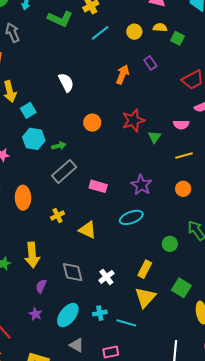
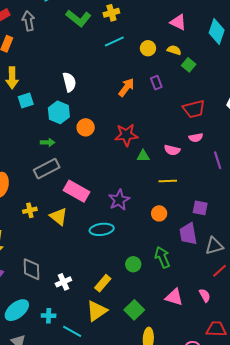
green triangle: (155, 137) -> (143, 156), turned 40
cyan hexagon: (34, 139) -> (59, 112), moved
pink rectangle: (98, 186) -> (77, 191), size x1.4
yellow triangle: (87, 230) -> (59, 217), moved

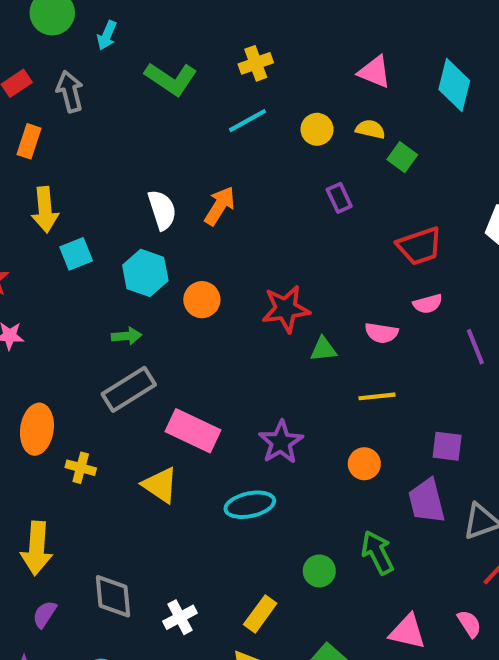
yellow cross: (111, 13) -> (256, 63), moved
orange arrow: (126, 87) -> (220, 206), moved
yellow cross: (30, 210) -> (81, 468), moved, turned 32

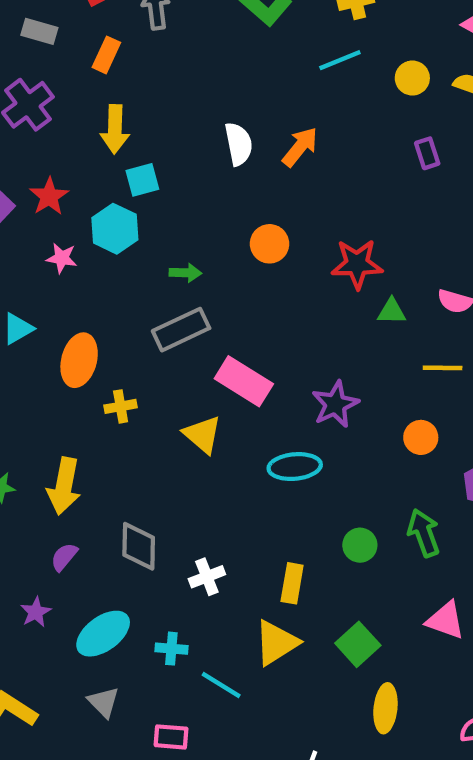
cyan hexagon: (145, 273) -> (115, 229), moved
yellow cross: (81, 468) -> (121, 406), turned -32
yellow rectangle: (260, 614) -> (292, 583), turned -33

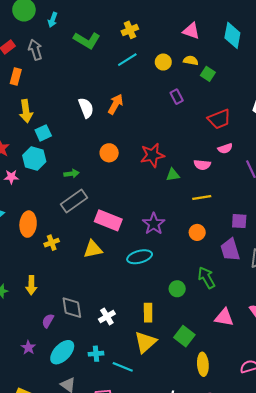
yellow triangle: (202, 435) -> (93, 249), turned -42
yellow arrow: (64, 486) -> (31, 285), size x0.7
purple semicircle: (64, 557) -> (48, 321), moved

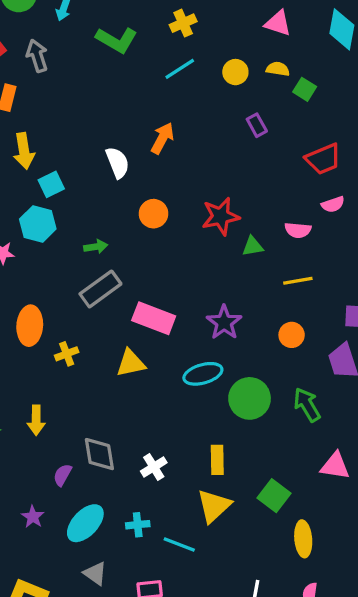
white semicircle: (86, 108) -> (117, 163), moved
green circle: (177, 289) -> (250, 398), moved, size x1.6

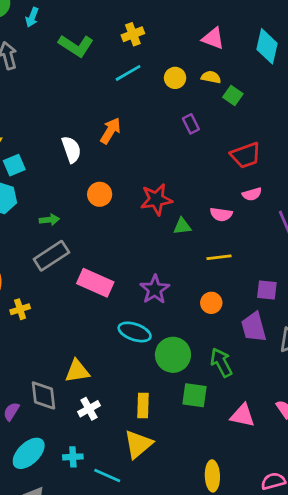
yellow triangle: (131, 363) -> (77, 371), moved
cyan ellipse: (203, 374) -> (135, 332), turned 32
green square: (274, 496) -> (194, 395), moved, turned -32

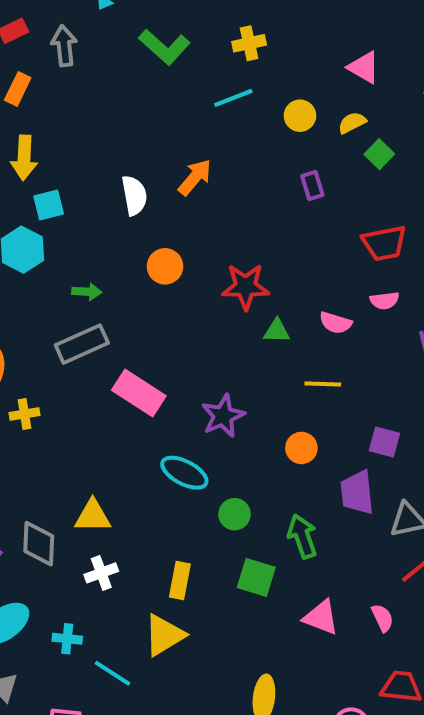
yellow semicircle: (211, 77) -> (352, 123), turned -48
green circle: (173, 355) -> (235, 514), size x0.6

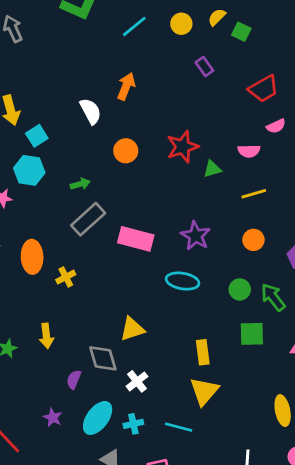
green circle: (235, 514) -> (240, 289), moved
white cross: (101, 573) -> (137, 381), moved
cyan cross: (67, 639) -> (133, 424), moved

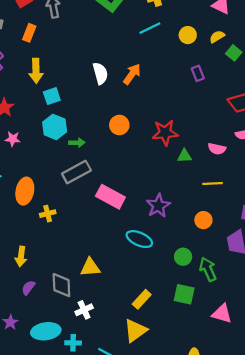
white semicircle: (91, 111) -> (100, 73), moved
cyan hexagon: (29, 170) -> (55, 127), moved
yellow rectangle: (203, 352) -> (142, 299), turned 36
purple semicircle: (74, 379) -> (28, 288), moved
cyan ellipse: (98, 418) -> (46, 331), turned 32

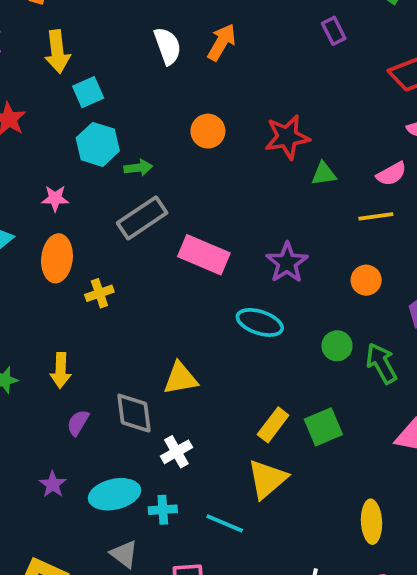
pink star: (13, 139) -> (55, 198), moved
pink semicircle: (217, 149) -> (391, 174), moved, turned -36
green square: (184, 294) -> (323, 427), moved, turned -30

